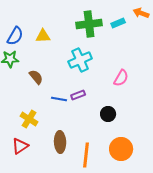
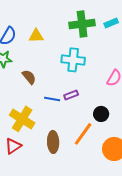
cyan cross: (80, 60) -> (73, 60), turned 30
yellow cross: (29, 119) -> (22, 119), size x1.4
orange line: (86, 155) -> (83, 134), moved, turned 30

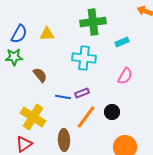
cyan rectangle: (111, 23) -> (122, 42), moved
orange line: (83, 134) -> (86, 117), moved

